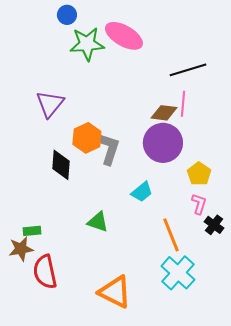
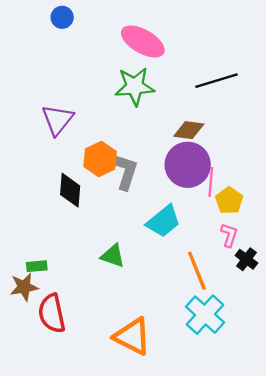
blue circle: (67, 15) -> (62, 17), moved
green star: (87, 44) -> (135, 86), moved
pink line: (183, 104) -> (211, 182), moved
cyan trapezoid: (142, 192) -> (164, 221), size x1.4

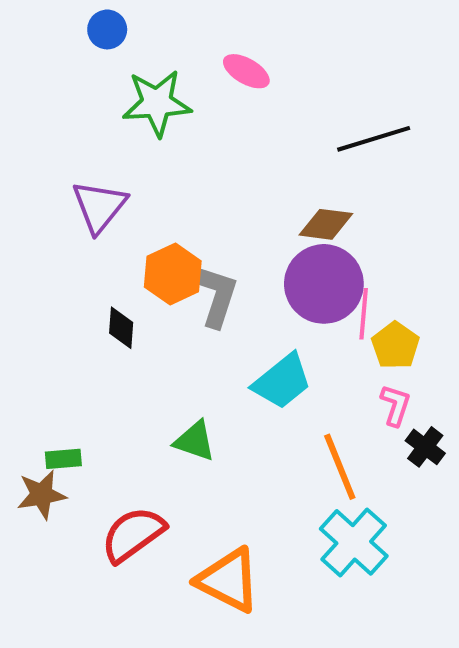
pink ellipse: (143, 41) -> (246, 71), size x0.6
green star: (135, 86) -> (157, 103), moved
black diamond: (70, 190) -> (121, 328), size x0.7
red semicircle: (52, 313) -> (133, 534), moved, turned 66

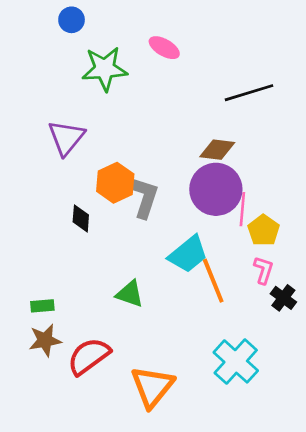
orange line: (340, 467) -> (213, 281), moved
brown star: (42, 495) -> (45, 340), moved
orange triangle: (228, 580) -> (152, 387), turned 42

